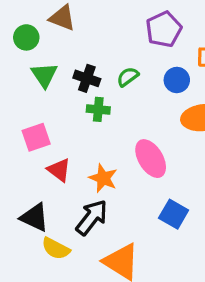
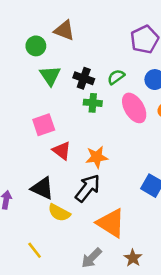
pink ellipse: (151, 159) -> (134, 108), moved
orange star: (103, 178) -> (97, 157), turned -30

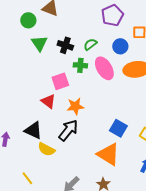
green cross: (93, 103) -> (80, 65), moved
pink square: (44, 125) -> (60, 81), moved
orange triangle: (111, 223) -> (108, 154), moved

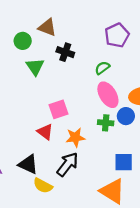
green semicircle: (90, 44) -> (102, 68), moved
black cross: (65, 45) -> (65, 52), moved
blue circle: (120, 46) -> (126, 116), moved
green cross: (80, 65) -> (106, 123), moved
blue square: (118, 128) -> (124, 162), turned -30

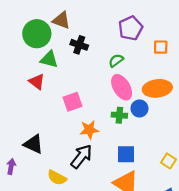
green circle: (23, 41) -> (37, 34), size x1.6
green triangle: (35, 67) -> (49, 59), turned -42
red triangle: (45, 132) -> (37, 82), moved
blue square: (124, 162) -> (126, 154), moved
black triangle: (28, 164) -> (33, 144), moved

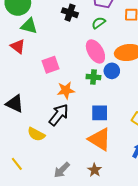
black cross: (79, 45) -> (70, 13), moved
green semicircle: (116, 60) -> (99, 23), moved

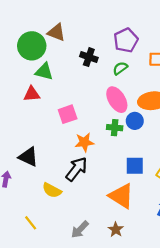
red triangle: (18, 46) -> (32, 94), turned -42
blue square: (100, 113) -> (135, 166), moved

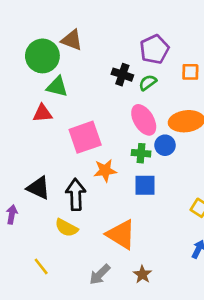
black cross: (89, 57) -> (122, 75), moved
pink square: (68, 114) -> (85, 137), size x1.4
blue square: (135, 166) -> (145, 185), moved
black arrow: (77, 169) -> (76, 194), moved, turned -40
orange triangle: (121, 196) -> (121, 234), moved

